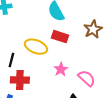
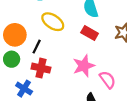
yellow ellipse: (36, 47) -> (53, 22), moved
pink star: (61, 69) -> (84, 66), size x1.5

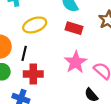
yellow ellipse: (53, 22) -> (35, 25), turned -40

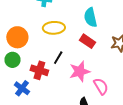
black line: (24, 53) -> (58, 58), moved

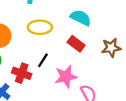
cyan semicircle: (91, 17) -> (81, 18), turned 126

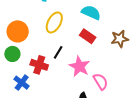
yellow ellipse: (40, 27) -> (54, 22), turned -60
pink star: (66, 77) -> (79, 66), turned -30

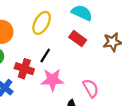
pink star: (79, 66) -> (52, 80), moved, turned -30

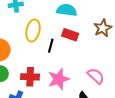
black line: (45, 55) -> (51, 46), moved

